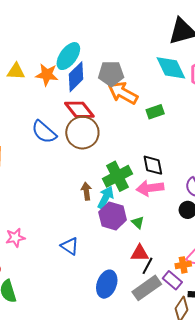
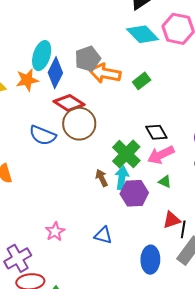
green triangle: (138, 222) -> (165, 182), moved
pink star: (15, 238) -> (55, 232), moved

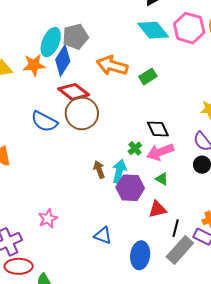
gray pentagon: (88, 59) -> (75, 37), moved
green cross: (126, 154) -> (135, 148), moved, size x0.5
red triangle: (172, 220) -> (157, 209), moved
blue triangle: (103, 235) -> (103, 235), moved

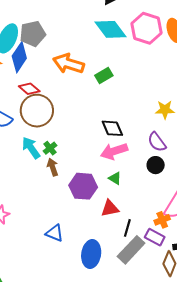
red diamond: (74, 92) -> (29, 89), size x0.7
green cross: (135, 148) -> (50, 148), moved
cyan arrow: (119, 171) -> (31, 148), moved, turned -50

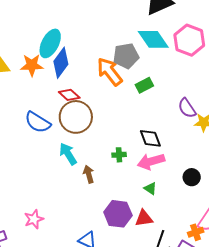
gray pentagon: (33, 34) -> (126, 56), moved
orange arrow: (68, 64) -> (110, 72), turned 32
purple semicircle: (157, 142) -> (187, 108), moved
green cross: (50, 148) -> (119, 155), moved, turned 32
purple hexagon: (83, 186) -> (118, 214), moved

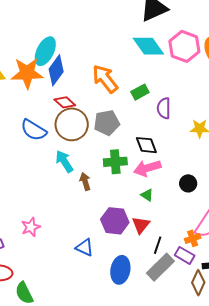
gray pentagon: (126, 56) -> (107, 123), moved
orange star: (32, 65) -> (27, 73), size x1.4
purple semicircle: (187, 108) -> (164, 108), moved, turned 35
green cross: (119, 155) -> (115, 162), size x1.6
red triangle: (144, 218) -> (141, 225), turned -42

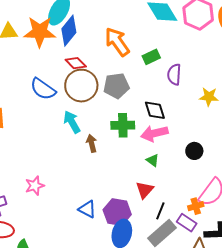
purple hexagon: (115, 221) -> (117, 212), moved

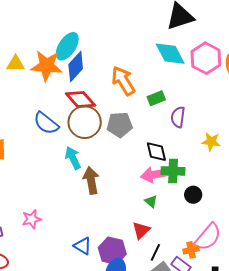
red diamond: (76, 63) -> (80, 99), size x1.4
green cross: (123, 125) -> (173, 171), moved
brown arrow: (92, 143) -> (91, 180), size x1.5

